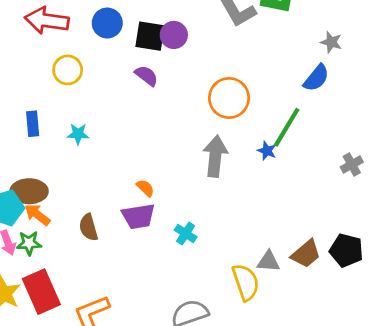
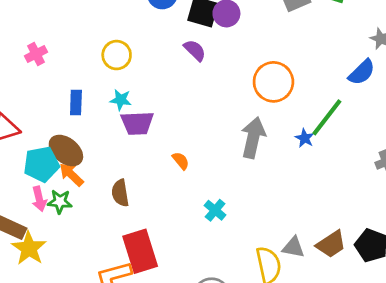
yellow circle: (68, 70) -> (117, 55), moved
blue rectangle: (33, 124) -> (76, 102), moved
brown ellipse: (29, 191) -> (66, 151), turned 32
purple trapezoid: (138, 216) -> (137, 123), moved
red rectangle: (41, 292) -> (140, 251), moved

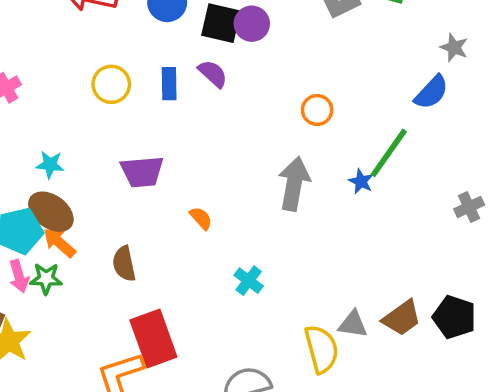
orange circle: (273, 82) -> (317, 110), size x0.6
cyan star: (121, 100) -> (50, 165), moved
blue rectangle: (76, 102) -> (169, 84), moved

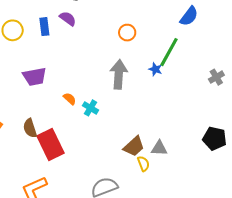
cyan cross: (249, 281) -> (90, 108), moved
brown trapezoid: (402, 318) -> (134, 146), moved
red rectangle: (153, 338) -> (50, 144), moved
yellow semicircle: (322, 349) -> (143, 164), size x0.6

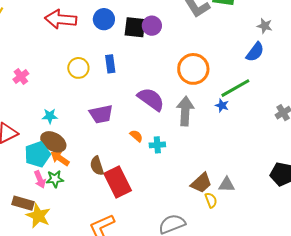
purple semicircle: (68, 19) -> (151, 99), moved, size x1.6
orange circle: (127, 33) -> (193, 69), size x1.8
green line: (169, 52) -> (235, 88), turned 32
cyan cross: (90, 108) -> (157, 145), turned -35

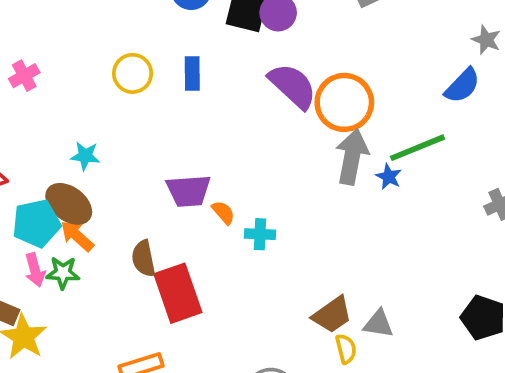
purple semicircle: (151, 99) -> (293, 86), moved
gray arrow: (185, 111) -> (352, 157), moved
purple trapezoid: (101, 114) -> (189, 191), moved
cyan star: (50, 116) -> (85, 156), moved

